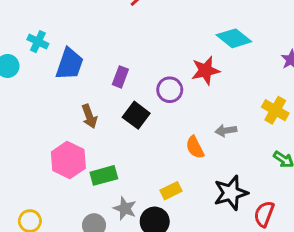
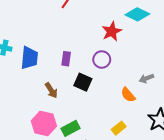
red star: (205, 71) -> (112, 31), moved

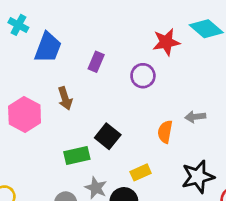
black square: (83, 82) -> (108, 136), moved
orange semicircle: (128, 95) -> (165, 132), turned 35
pink hexagon: (44, 123) -> (25, 114), moved

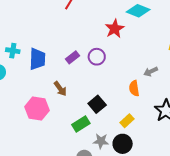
purple rectangle: (96, 62) -> (73, 57), turned 48
purple circle: (143, 76) -> (97, 57), moved
black square: (108, 136) -> (97, 104), turned 30

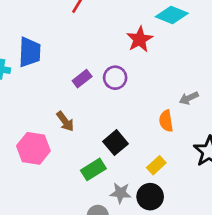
blue trapezoid: (37, 59) -> (30, 52), moved

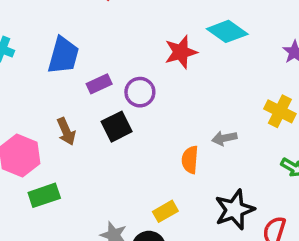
blue trapezoid: (30, 52) -> (63, 55), moved
black square: (115, 143) -> (117, 127), moved
green rectangle: (93, 169) -> (44, 195), moved

